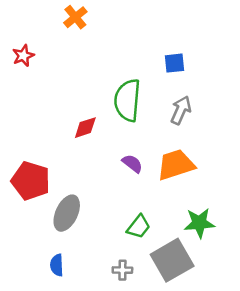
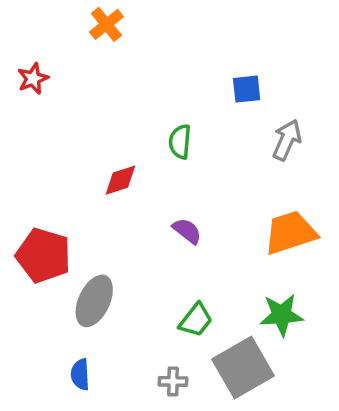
green semicircle: (127, 100) -> (180, 142), size x0.6
gray arrow: (181, 110) -> (287, 140), moved
orange trapezoid: (176, 165) -> (290, 233), moved

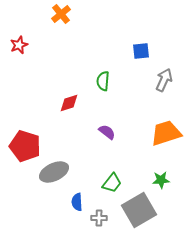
gray ellipse: (94, 301) -> (54, 172), turned 40
green star: (282, 315) -> (161, 180), size x0.7
blue semicircle: (80, 374) -> (77, 202), moved

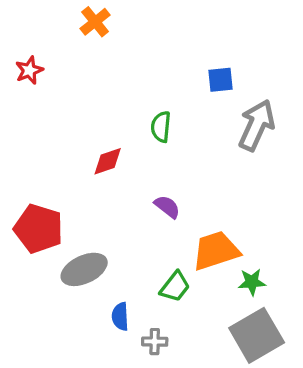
gray arrow: (164, 80) -> (257, 125), size x1.4
orange trapezoid: (166, 133) -> (216, 251), moved
gray square: (139, 210) -> (257, 335), moved

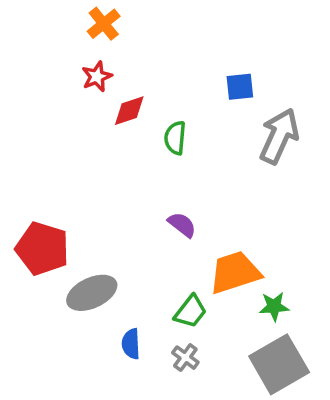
red star: (29, 70) -> (97, 77), moved
red diamond: (108, 161) -> (129, 111), moved
gray cross: (155, 342) -> (185, 358), moved, turned 35

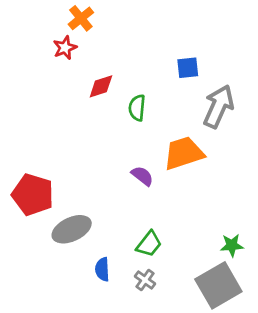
red star: (97, 77) -> (65, 48), moved
orange trapezoid: (235, 272) -> (184, 153), moved
green star: (274, 306) -> (232, 245), moved

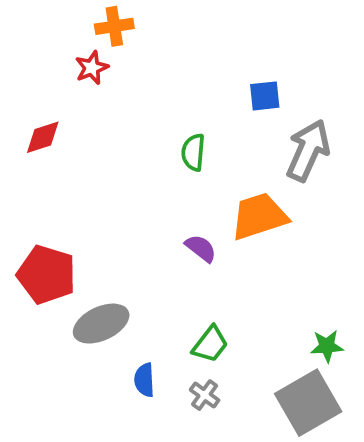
orange cross: (81, 18) -> (114, 26), turned 30
red diamond: (101, 86) -> (43, 137), moved

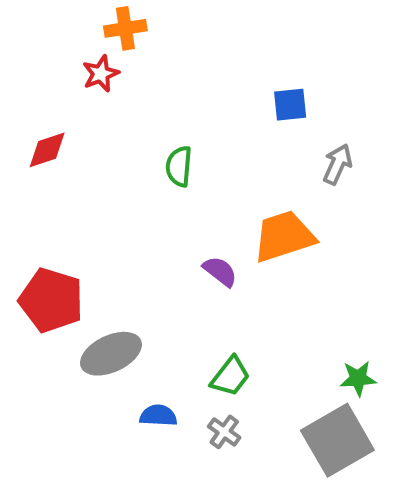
gray arrow: (308, 150) -> (337, 164), size x0.6
green semicircle: (193, 152) -> (179, 166), moved
blue semicircle: (144, 380) -> (158, 415), turned 96

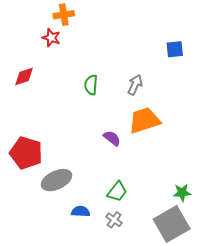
red star: (101, 74) -> (51, 38), turned -30
blue square: (290, 105) -> (175, 49), moved
gray arrow: (337, 164) -> (135, 85), moved

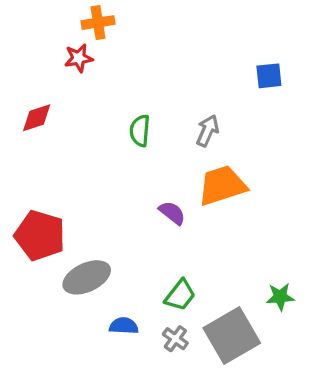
red star: (51, 38) -> (79, 58), turned -30
gray square: (172, 224) -> (232, 335), moved

